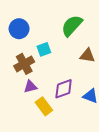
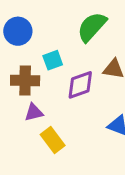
brown cross: (24, 64) -> (25, 81), turned 30
purple diamond: (64, 89) -> (80, 85), moved

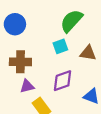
cyan square: (53, 60) -> (60, 46), moved
purple diamond: (80, 85) -> (63, 81), moved

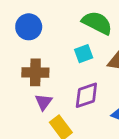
green semicircle: (71, 21) -> (97, 23), turned 75
purple triangle: (27, 86) -> (43, 102), turned -40

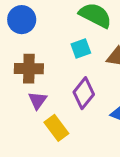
purple diamond: (86, 95) -> (84, 93), turned -32

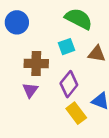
brown cross: (29, 69) -> (36, 64), moved
yellow rectangle: (56, 128) -> (76, 113), moved

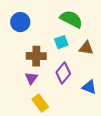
yellow rectangle: (76, 113) -> (40, 103), moved

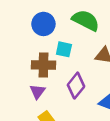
blue circle: (20, 22) -> (43, 24), moved
cyan square: (61, 42) -> (64, 49), moved, turned 32

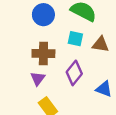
cyan square: (64, 49) -> (75, 39), moved

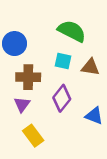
blue circle: (43, 15) -> (15, 44), moved

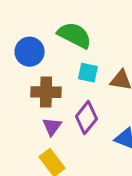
green semicircle: (72, 31) -> (74, 35), moved
purple triangle: (22, 105) -> (52, 127), moved

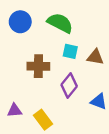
blue circle: (30, 52) -> (20, 22), moved
purple triangle: (52, 127) -> (15, 111), moved, turned 49

